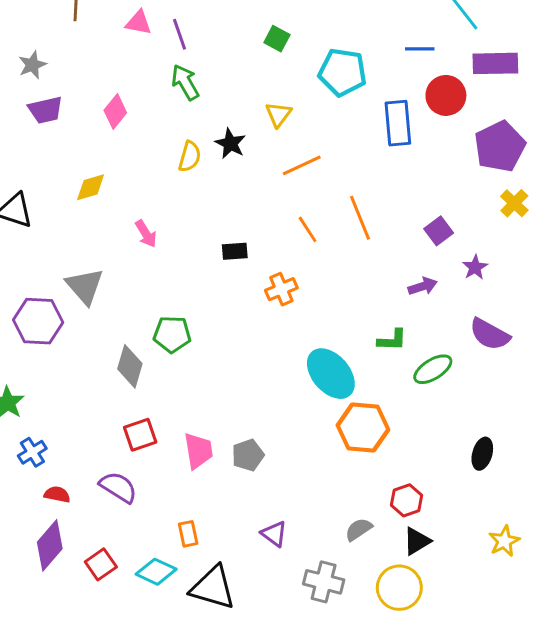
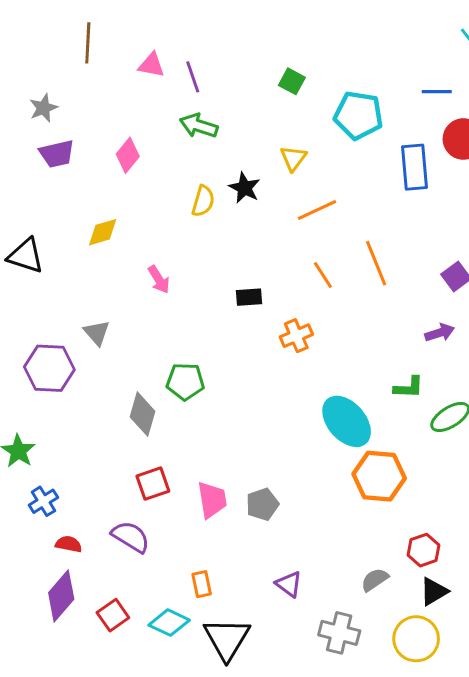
green arrow: (185, 82) -> (199, 126), turned -42
gray triangle: (85, 286) -> (97, 333), size x0.7
black triangle: (213, 588) -> (227, 639), turned 45

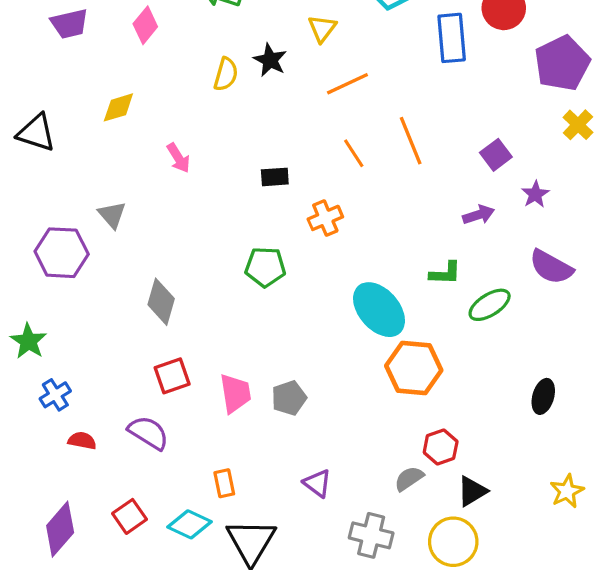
green pentagon: (185, 382) -> (265, 267), moved
red hexagon: (423, 550) -> (441, 447), moved
purple diamond: (61, 596) -> (60, 529), moved

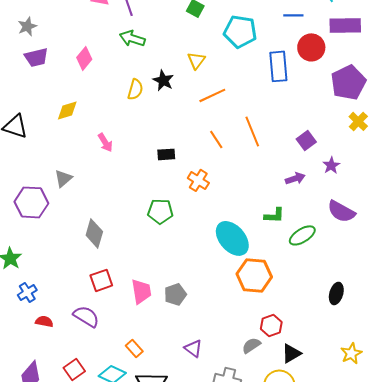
gray triangle: (112, 215) -> (63, 178), turned 30
orange cross: (325, 218) -> (198, 180), turned -35
orange rectangle: (224, 483) -> (134, 348), turned -30

